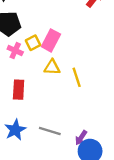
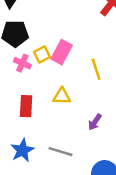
yellow triangle: (52, 67) -> (62, 96), moved
yellow line: (77, 77) -> (96, 69), moved
purple arrow: (81, 138) -> (95, 122), moved

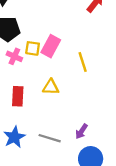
yellow square: (42, 55) -> (33, 48), turned 35
purple arrow: (95, 122) -> (81, 131), moved

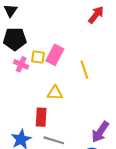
red rectangle: (18, 96) -> (41, 117), moved
purple arrow: (81, 131) -> (100, 132), moved, size x1.5

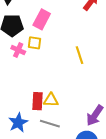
pink rectangle: (55, 55) -> (42, 19), moved
yellow triangle: (55, 93) -> (51, 100), moved

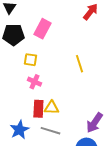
yellow square: (35, 43) -> (30, 60), moved
pink cross: (18, 50) -> (34, 82), moved

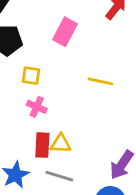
pink rectangle: (42, 29) -> (65, 32), moved
yellow line: (79, 64) -> (100, 81), turned -60

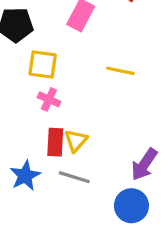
yellow square: (31, 76) -> (43, 64), size x1.4
yellow triangle: (61, 144) -> (76, 141), turned -50

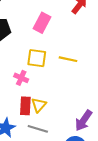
yellow square: (43, 64) -> (37, 58), moved

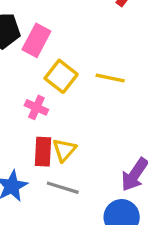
pink rectangle: (42, 23) -> (36, 40), moved
yellow square: (37, 58) -> (61, 76), turned 30

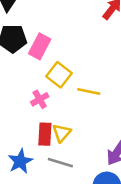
yellow line: (110, 78) -> (89, 92), moved
pink cross: (36, 107) -> (40, 99), turned 36

